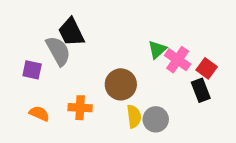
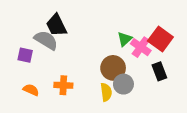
gray semicircle: (58, 51) -> (46, 40), turned -30
red square: (207, 68) -> (160, 39), moved, size x1.5
brown circle: (121, 84) -> (113, 68), moved
gray circle: (156, 119) -> (123, 84), moved

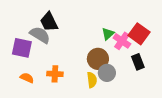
purple square: (25, 55) -> (22, 48), size x1.5

